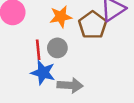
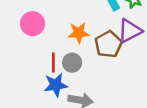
blue star: (43, 73) -> (56, 85), turned -30

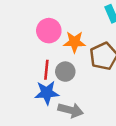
pink circle: (32, 24) -> (49, 31), moved

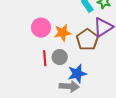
blue star: (47, 93) -> (77, 74), moved

